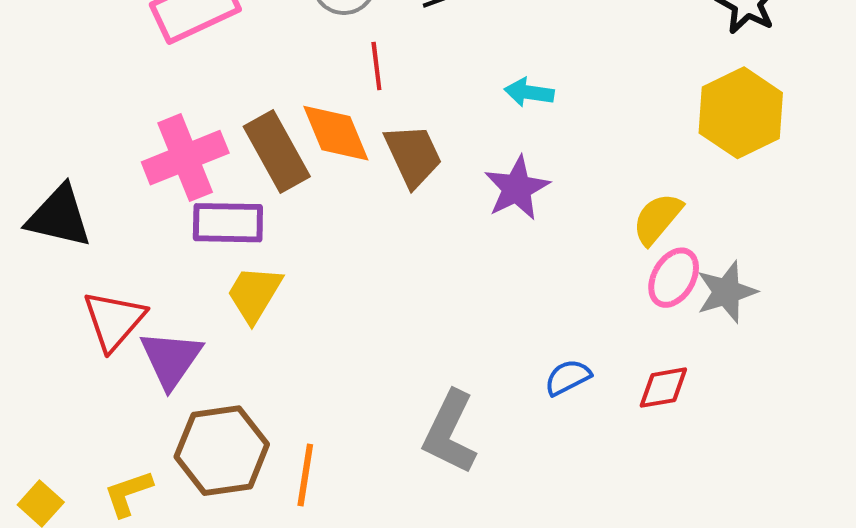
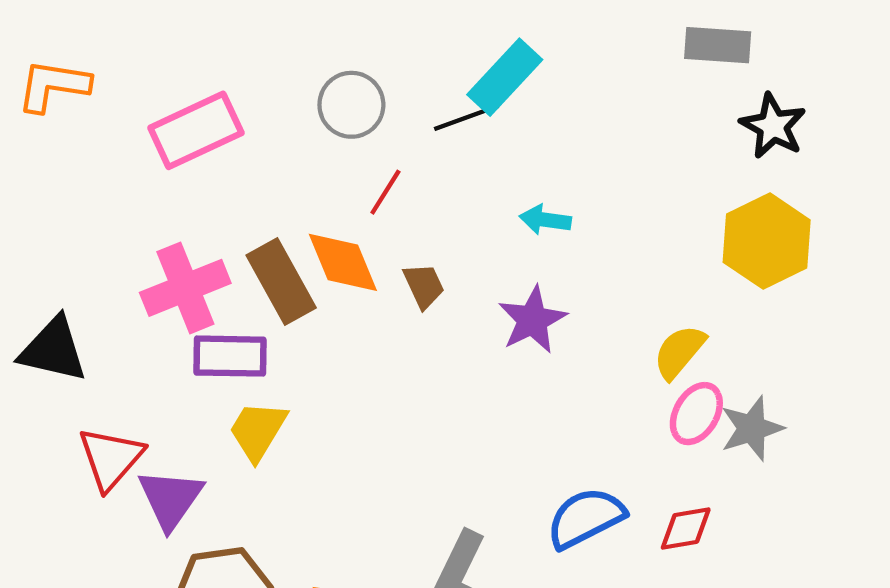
red line: (376, 66) -> (385, 192), turned 39
brown trapezoid: (413, 156) -> (424, 286), size x0.7
blue semicircle: (568, 377) -> (586, 518), size x1.6

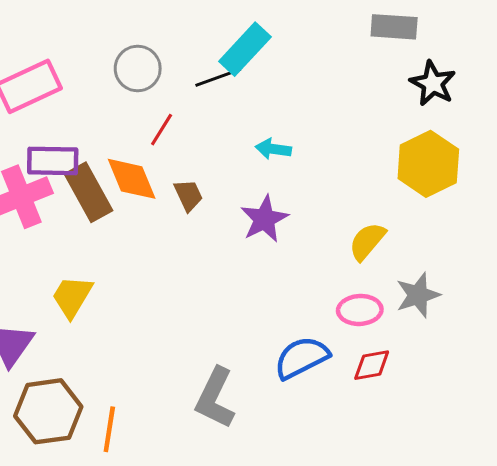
purple rectangle: (230, 356) -> (53, 161), moved
pink ellipse: (696, 414) -> (360, 310), moved, turned 57

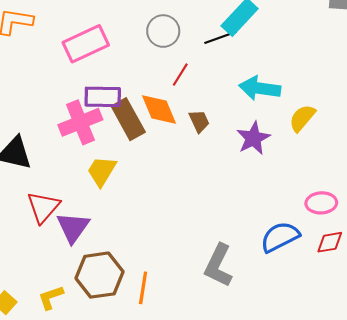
cyan arrow: (273, 149) -> (260, 88), size x1.6
yellow semicircle: (367, 241) -> (302, 118), moved
yellow trapezoid: (72, 297) -> (102, 171), moved

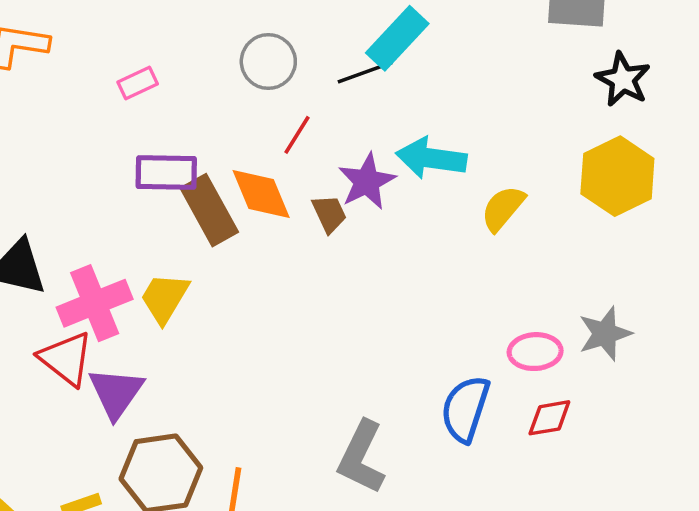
pink rectangle: (86, 44) -> (138, 83), size x0.5
pink cross: (80, 122) -> (95, 303), moved
purple star: (253, 138) -> (367, 181), moved
red triangle: (43, 207) -> (66, 359), turned -33
blue semicircle: (280, 237) -> (465, 409), turned -45

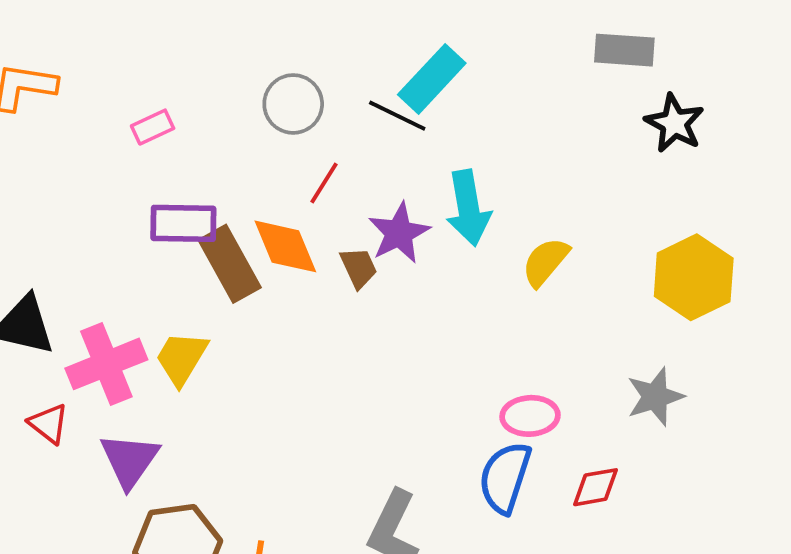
black line: (365, 72) -> (397, 116), turned 46
cyan arrow: (431, 158) -> (468, 208), turned -108
yellow hexagon: (617, 176) -> (694, 277), moved
pink ellipse: (535, 352) -> (530, 416), moved
red triangle: (66, 359) -> (49, 424), moved, size x0.7

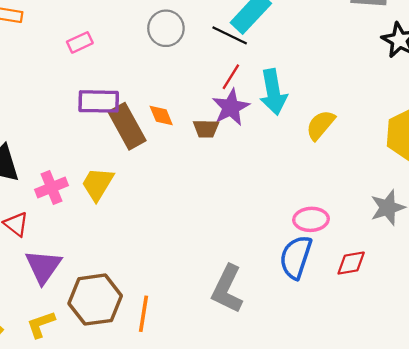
red line: (324, 183) -> (231, 77), moved
orange diamond: (285, 246) -> (161, 116), size x0.6
brown trapezoid: (359, 268) -> (206, 129), turned 116
pink cross: (106, 364) -> (52, 188), size x0.7
purple triangle: (129, 460) -> (43, 267), moved

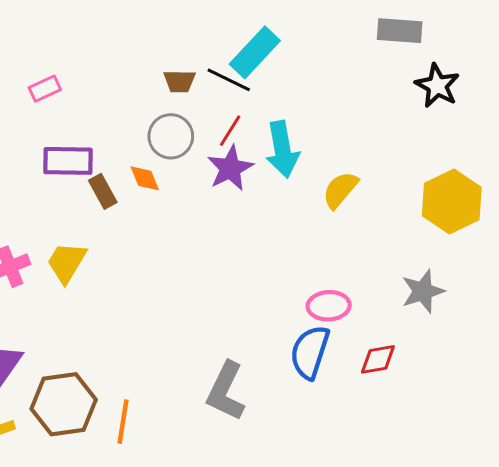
gray circle: (166, 28) -> (171, 136), moved
brown rectangle: (127, 126) -> (103, 191), size x0.6
brown trapezoid: (206, 129) -> (179, 81), moved

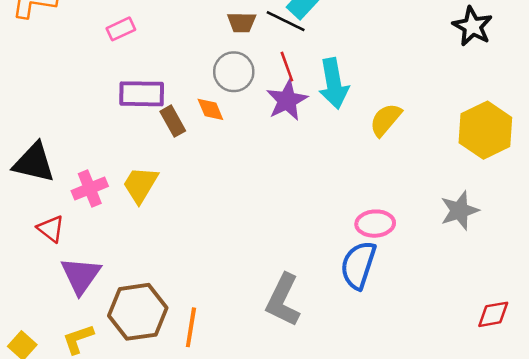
red line: (230, 131) -> (287, 67), turned -52
red diamond: (378, 359) -> (493, 314), moved

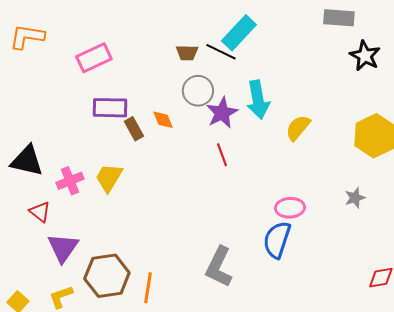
pink rectangle: (121, 29) -> (94, 58), size x1.6
red line: (287, 67) -> (222, 155), moved
gray circle: (234, 72) -> (198, 91), moved
gray star: (459, 211) -> (355, 198), size x0.7

